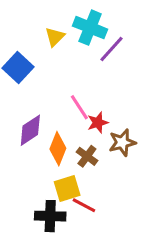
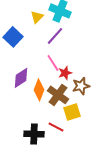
purple line: (112, 49) -> (55, 36), moved
brown cross: (87, 156) -> (58, 95), size x1.5
yellow square: (67, 188) -> (72, 112), moved

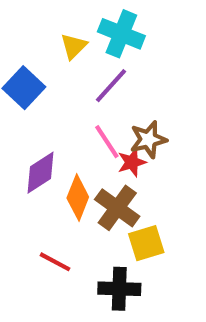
brown star: (81, 86) -> (148, 140), moved
red line: (56, 127) -> (55, 262), moved
black cross: (34, 134) -> (119, 289), moved

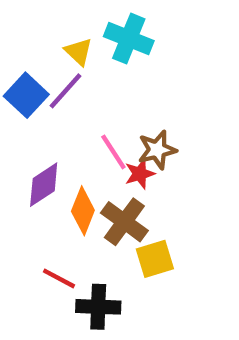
yellow triangle: (74, 46) -> (79, 52), turned -32
purple line: (111, 86) -> (66, 91), moved
black cross: (119, 289) -> (98, 307), moved

